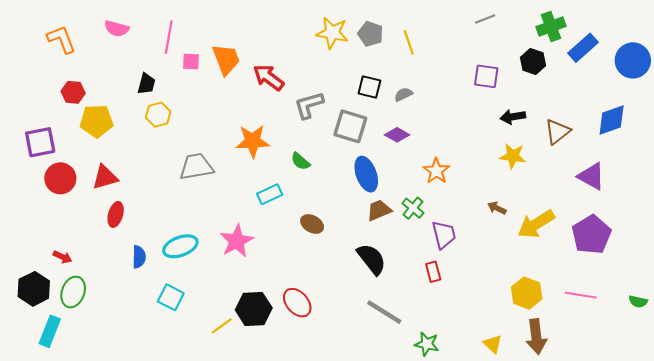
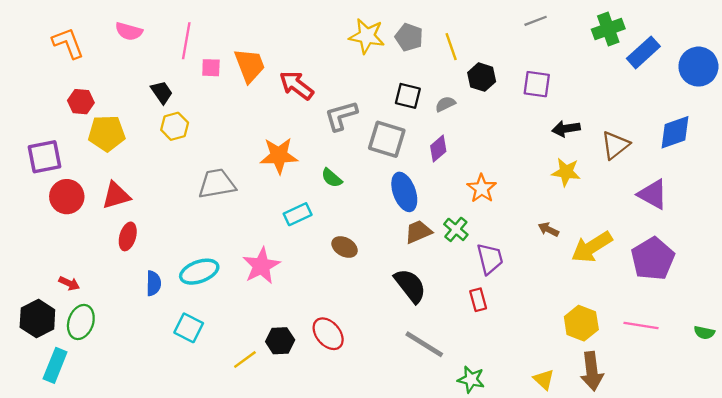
black hexagon: (533, 62) -> (482, 77), moved
black trapezoid: (146, 84) -> (162, 92), turned -50
purple diamond: (397, 135) -> (438, 149), turned -70
black hexagon: (254, 309) -> (280, 341), size x0.7

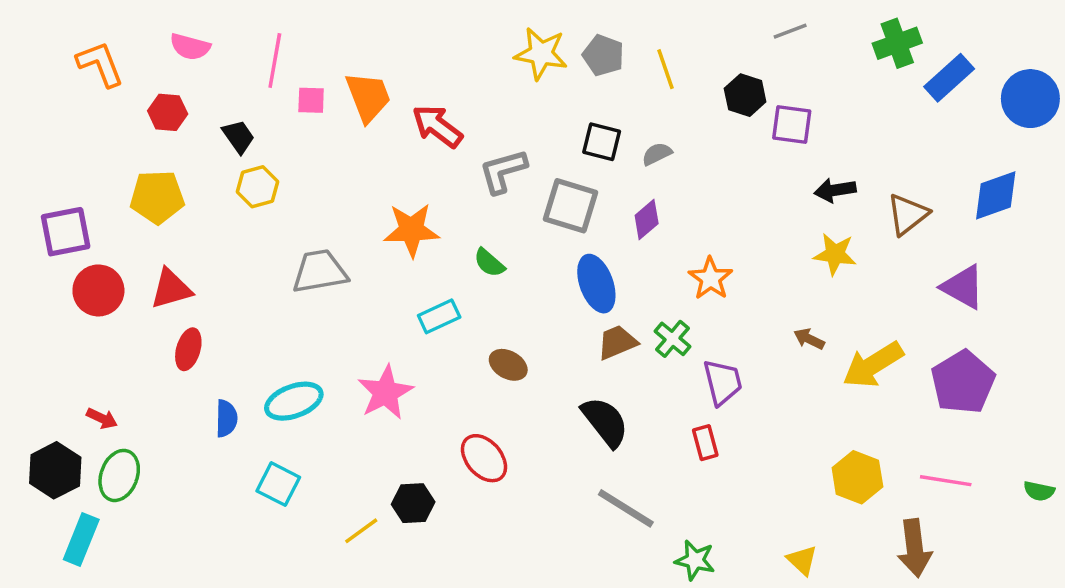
black hexagon: (482, 77) -> (745, 95), moved
red hexagon: (81, 102) -> (168, 112), moved
red ellipse: (328, 334) -> (484, 458), moved
brown arrow: (592, 371) -> (915, 548), moved

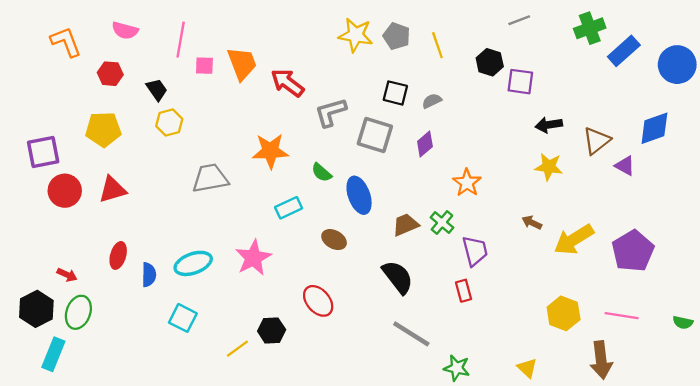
blue ellipse: (596, 284) -> (359, 195), moved
purple triangle: (963, 287) -> (625, 166), moved, size x0.7
red ellipse: (188, 349) -> (118, 255), moved

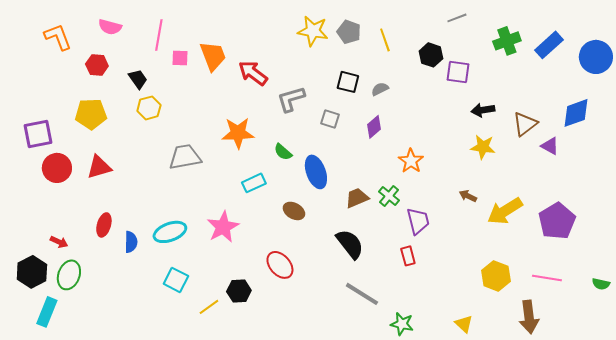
green cross: (590, 28) -> (507, 41), moved
gray square: (375, 135) -> (330, 119), size x0.6
cyan square: (183, 318) -> (176, 280), moved

